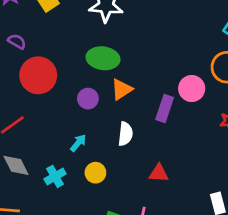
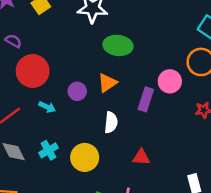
green ellipse: (103, 58) -> (118, 45), moved
cyan arrow: (78, 143) -> (47, 107), moved, turned 77
yellow circle: (95, 173) -> (85, 157), size x1.5
cyan cross: (55, 176) -> (49, 150), moved

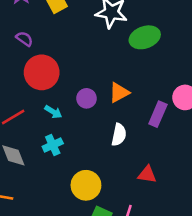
green ellipse: (118, 45) -> (145, 37), moved, turned -32
cyan cross: (49, 150) -> (53, 145), moved
yellow circle: (85, 157) -> (86, 185), moved

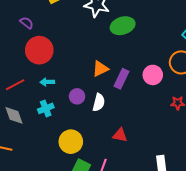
purple circle: (87, 98) -> (77, 96), moved
cyan arrow: (53, 112) -> (47, 82), turned 144
purple rectangle: (158, 114) -> (121, 79), moved

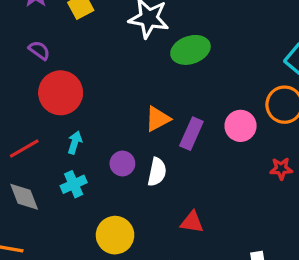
cyan arrow: (47, 82) -> (75, 142), turned 112

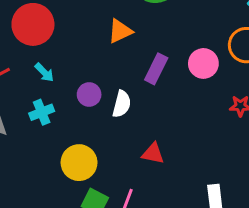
orange triangle: (158, 119) -> (120, 31), moved
cyan arrow: (75, 142) -> (44, 72), turned 115

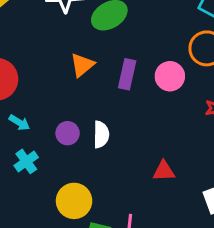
purple rectangle: (156, 69) -> (127, 74), moved
red triangle: (153, 153) -> (164, 171), moved

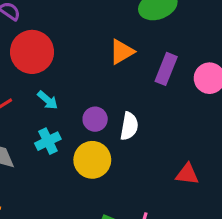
yellow circle: (74, 201) -> (92, 160), moved

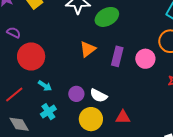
white semicircle: (129, 126) -> (99, 96), turned 114
yellow circle: (92, 160) -> (91, 119), moved
red triangle: (187, 174) -> (123, 117), moved

